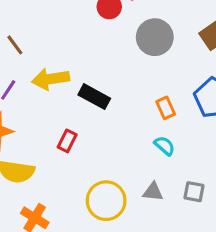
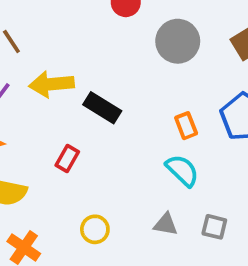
cyan semicircle: (165, 146) -> (182, 170), size x1.4
yellow circle: (106, 201) -> (95, 229), moved, size x0.6

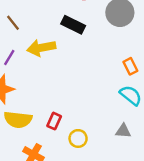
black rectangle: (102, 108) -> (73, 25), moved
red rectangle: (67, 159) -> (54, 121), moved

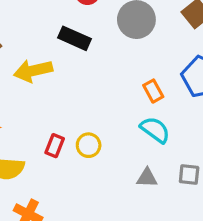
red rectangle: (54, 121) -> (55, 146), moved
yellow circle: (78, 138) -> (89, 145), moved

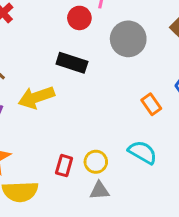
cyan semicircle: (155, 130) -> (142, 152), moved
gray triangle: (147, 178) -> (99, 190), moved

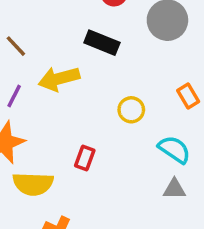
yellow circle: (96, 162) -> (131, 110), moved
gray triangle: (99, 190) -> (174, 189), moved

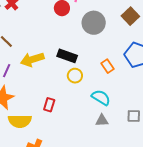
black rectangle: (102, 43) -> (67, 56), moved

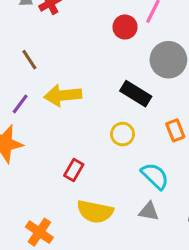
black rectangle: (67, 56) -> (136, 94), moved
yellow semicircle: (20, 121) -> (95, 212), moved

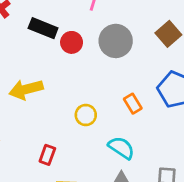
red circle: (125, 27) -> (72, 42), moved
black rectangle: (136, 94) -> (43, 28), moved

